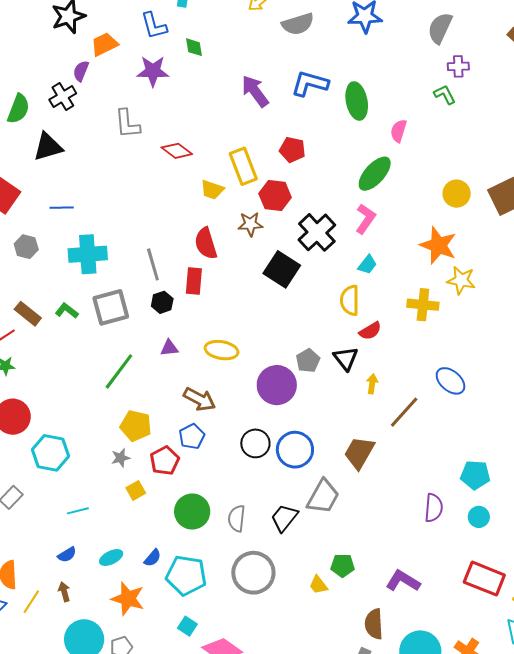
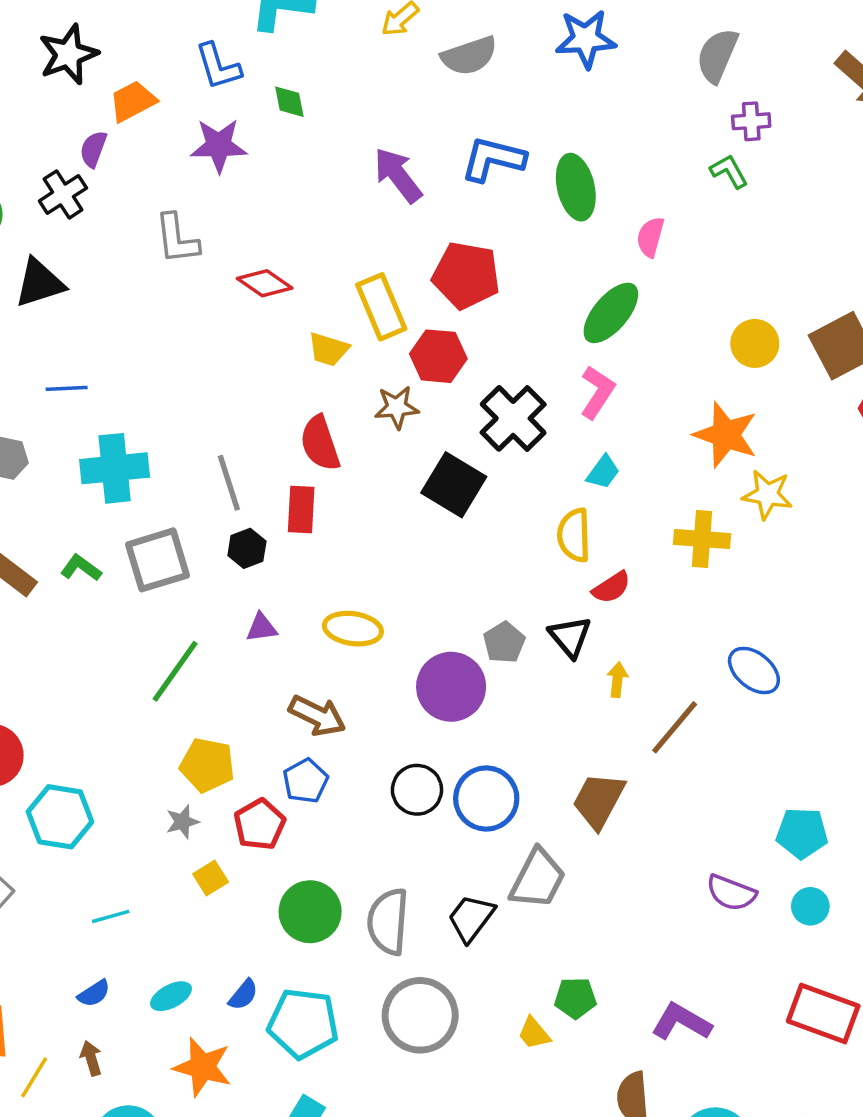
red pentagon: (292, 150) -> (466, 275), size x1.5
purple semicircle: (434, 508) -> (731, 893), turned 108
gray semicircle: (237, 518) -> (388, 922), size x1.4

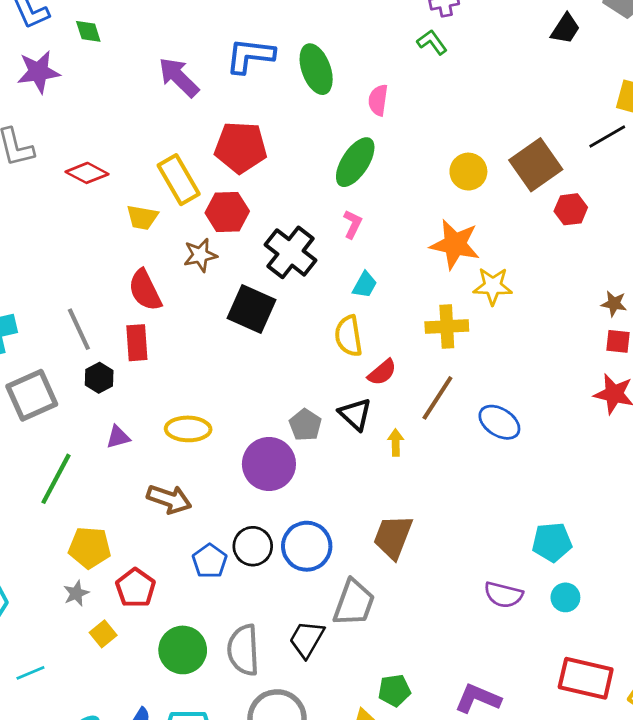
pink L-shape: (597, 392) -> (352, 224), size x0.7
brown line: (675, 727) -> (437, 398), moved
blue pentagon: (306, 781) -> (210, 561), moved

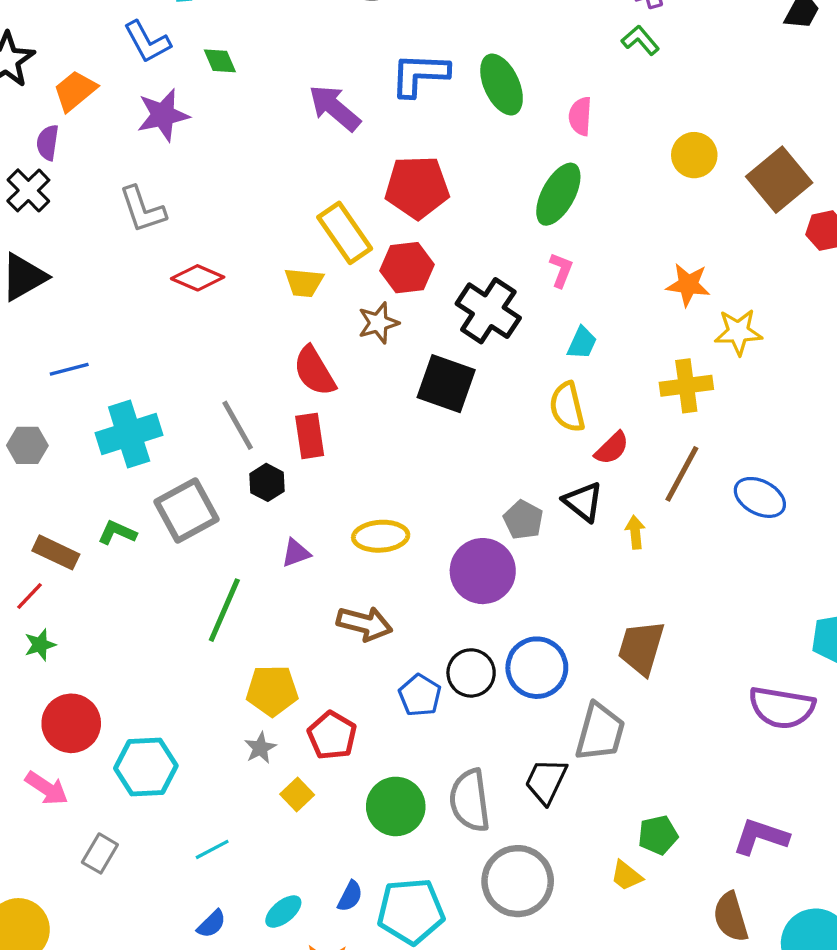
yellow circle: (468, 172) -> (694, 155), moved
red diamond: (87, 173) -> (198, 278), moved
orange star: (455, 244) -> (688, 285), size x0.7
purple semicircle: (503, 595) -> (782, 708), size x1.4

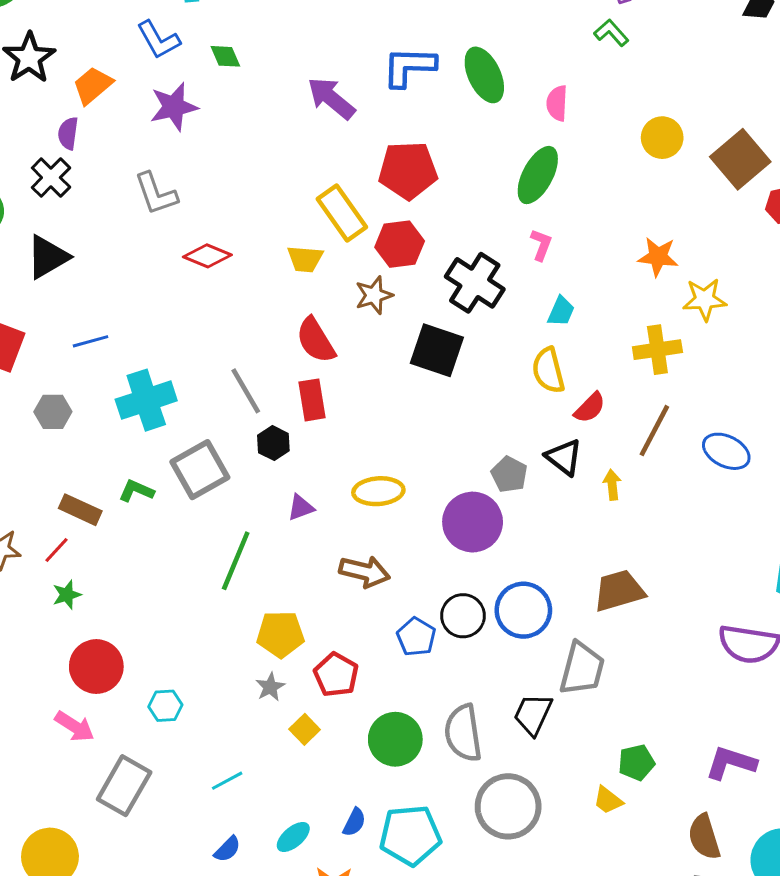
brown trapezoid: (641, 648) -> (619, 591), turned 58
cyan hexagon: (146, 767) -> (165, 706), size x0.6
gray rectangle: (100, 853) -> (124, 786), size x1.6

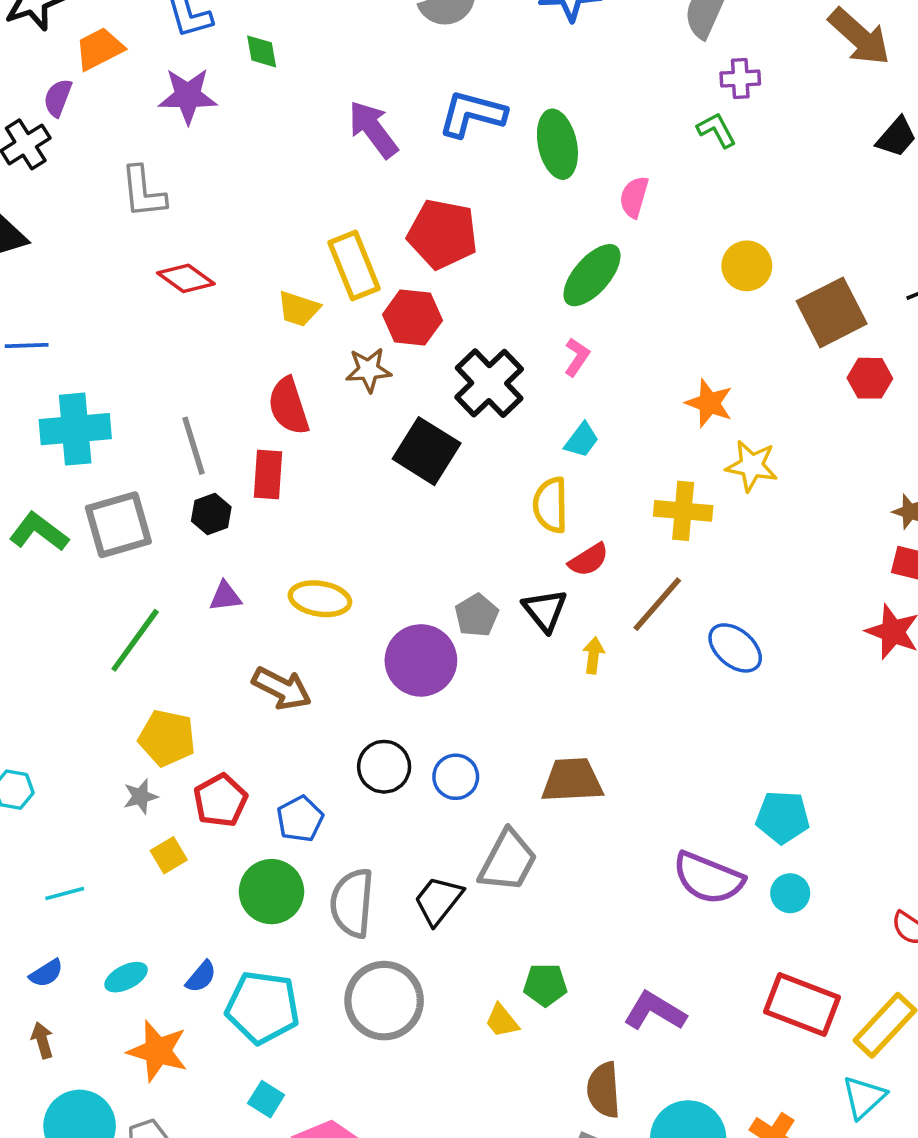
green L-shape: (136, 491) -> (39, 532), size x1.4
blue circle: (523, 610) -> (456, 777), size x0.7
blue pentagon: (416, 637) -> (300, 819), moved

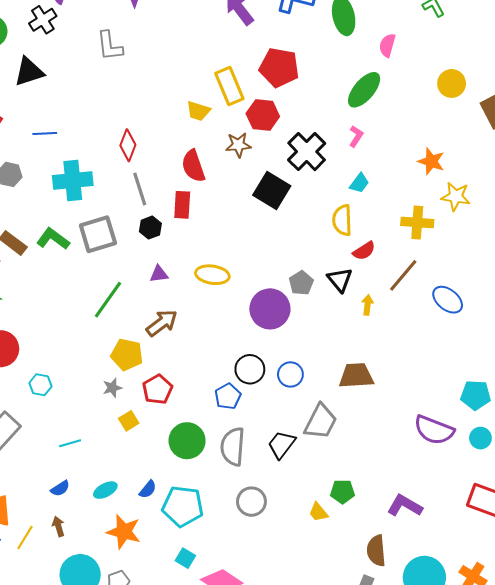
red diamond: (186, 278) -> (128, 145), moved, turned 76
brown arrow: (282, 688) -> (162, 323), moved, turned -64
blue pentagon: (300, 819) -> (228, 396), moved
gray circle: (384, 1001) -> (251, 502), size x0.7

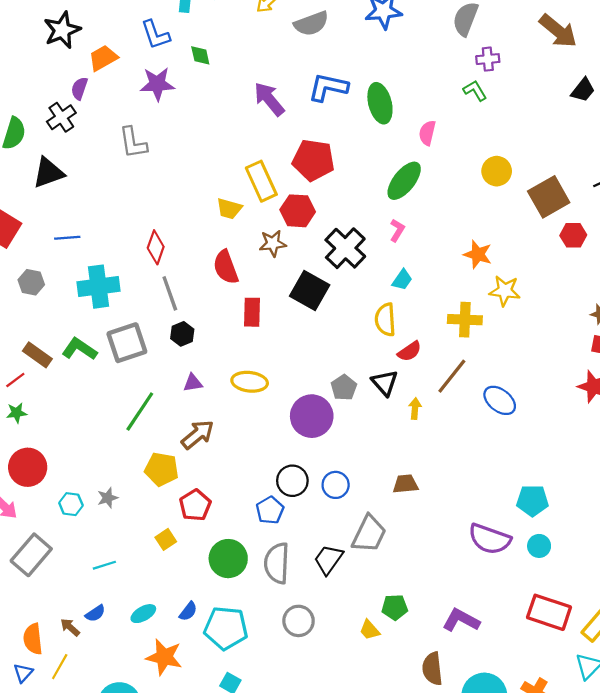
red rectangle: (182, 205) -> (252, 312), moved
brown trapezoid: (356, 376) -> (405, 484), size x0.7
gray star: (112, 388) -> (108, 498), moved
brown arrow: (58, 526) -> (70, 627), moved, turned -30

